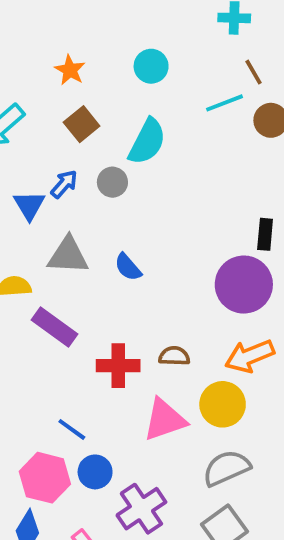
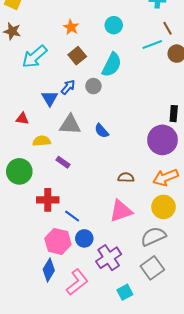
purple rectangle: (54, 327) -> (63, 162), size x0.6
red cross: (118, 366) -> (48, 200), moved
yellow circle: (223, 404) -> (164, 207), moved

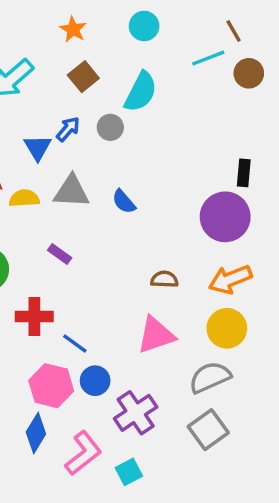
yellow semicircle: (42, 141) -> (24, 198), moved
cyan square: (125, 292) -> (129, 472), moved

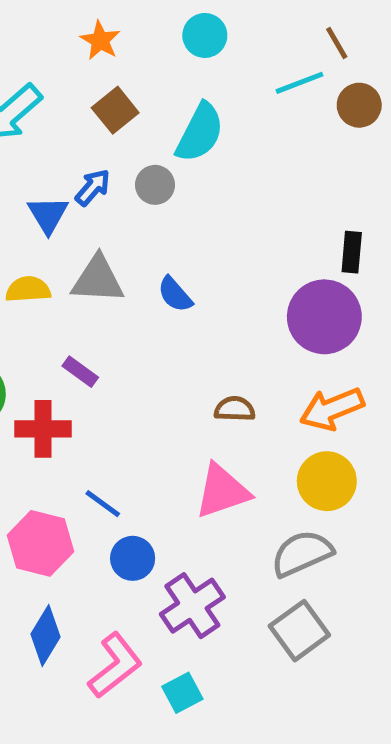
red cross: (34, 316) -> (43, 429), moved
pink hexagon: (51, 386) -> (40, 543), moved

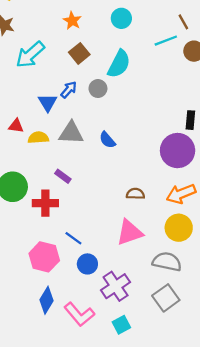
gray semicircle: (302, 553) -> (167, 262), turned 36
pink L-shape: (115, 665) -> (79, 314), turned 88
cyan square: (182, 693) -> (121, 325), moved

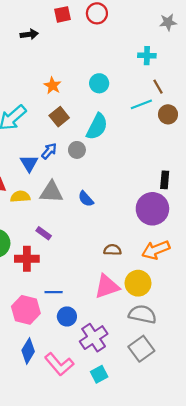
yellow circle: (179, 228) -> (138, 283), moved
blue line: (73, 238) -> (54, 292), turned -35

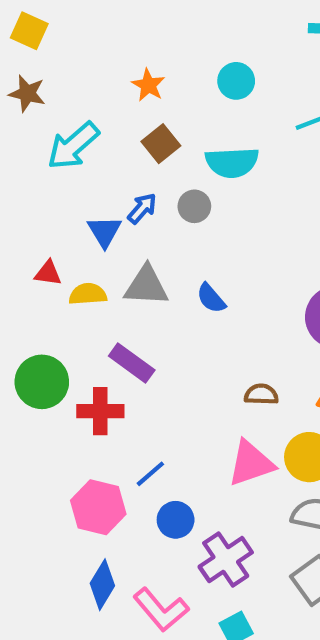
cyan semicircle: (97, 127) -> (232, 162), turned 60
purple rectangle: (44, 233) -> (132, 363), size x1.5
blue line: (54, 292) -> (150, 474), turned -42

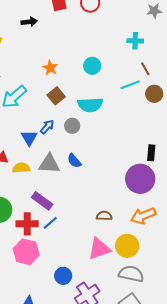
blue semicircle: (211, 298) -> (74, 161), moved
blue line: (150, 474) -> (50, 223), moved
pink hexagon: (98, 507) -> (26, 252), moved

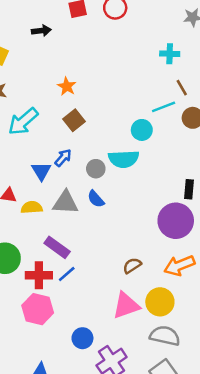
cyan circle: (92, 66) -> (142, 130), moved
cyan semicircle: (90, 105) -> (124, 159), moved
gray circle: (72, 126) -> (96, 169), moved
brown semicircle: (104, 216) -> (132, 266), turned -35

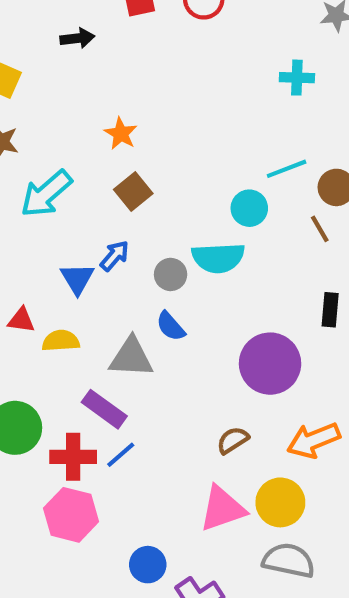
brown line: (182, 88) -> (320, 229), moved
gray triangle: (66, 203) -> (131, 357), moved
purple circle: (176, 221) -> (270, 364), moved

